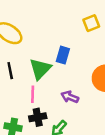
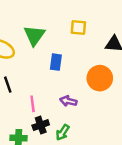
yellow square: (91, 23) -> (78, 27), turned 35
green triangle: (40, 69) -> (34, 35), moved

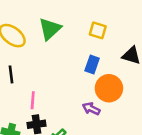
blue rectangle: (56, 62) -> (92, 65), moved
purple arrow: (68, 101) -> (91, 109), moved

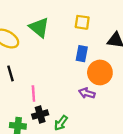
green triangle: (50, 29) -> (39, 27), turned -30

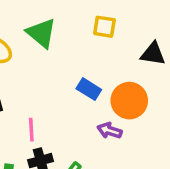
blue rectangle: (82, 54) -> (89, 89), moved, turned -70

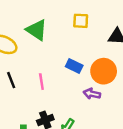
pink line: (31, 130) -> (41, 82), moved

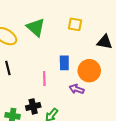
blue rectangle: (74, 66) -> (64, 63), turned 56
pink line: (41, 82) -> (44, 79), moved

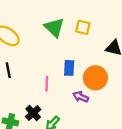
green triangle: (36, 27) -> (54, 27), moved
black cross: (33, 106) -> (33, 113), turned -32

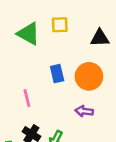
pink line: (47, 84) -> (27, 98), moved
purple arrow: (81, 97) -> (84, 111), moved

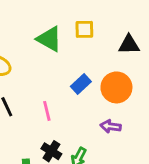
blue rectangle: (57, 74) -> (81, 84), turned 60

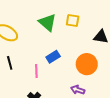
blue rectangle: (81, 84) -> (53, 57), moved

